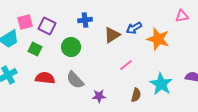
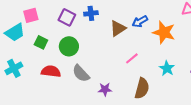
purple square: (47, 26) -> (67, 17), moved
green circle: (71, 47) -> (69, 46), moved
cyan star: (161, 84) -> (167, 68), moved, size x0.7
brown semicircle: (136, 95) -> (142, 88), size x1.5

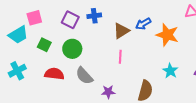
pink line: (132, 58) -> (120, 57), moved, turned -48

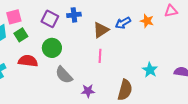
orange star: (167, 35) -> (147, 21), moved, size x0.6
green square: (44, 45) -> (21, 35), moved, turned 32
red semicircle: (54, 74) -> (28, 61), moved

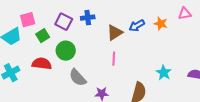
green square: (21, 35) -> (43, 36), moved

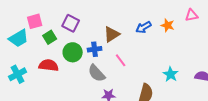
blue cross: (88, 18) -> (95, 49), moved
brown triangle: (115, 33) -> (112, 34), moved
pink line: (114, 59) -> (121, 60), turned -40
gray semicircle: (78, 78) -> (97, 73), moved

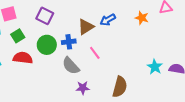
blue arrow: (144, 27) -> (108, 20), moved
green square: (50, 37) -> (18, 36), moved
cyan star: (171, 74) -> (155, 67), moved

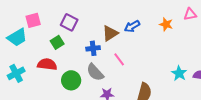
green square: (18, 36) -> (57, 42), moved
green circle: (47, 45) -> (71, 80), moved

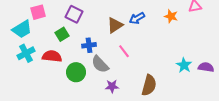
blue cross: (93, 48) -> (89, 45), moved
cyan cross: (16, 73) -> (26, 53), moved

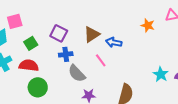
purple square: (74, 14) -> (59, 33), moved
blue arrow: (137, 18) -> (114, 42), moved, turned 42
green square: (62, 34) -> (31, 43), moved
green circle: (76, 72) -> (38, 87), moved

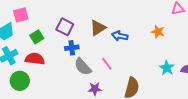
orange star: (148, 25) -> (158, 32), moved
pink line: (101, 60) -> (107, 64), moved
green circle: (38, 87) -> (20, 81), moved

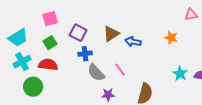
pink square: (21, 15) -> (50, 19), moved

